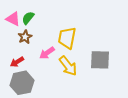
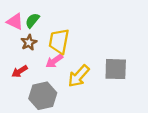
yellow trapezoid: (67, 38) -> (59, 41), moved
yellow arrow: (68, 66) -> (79, 76), turned 80
gray hexagon: (22, 83) -> (43, 96), moved

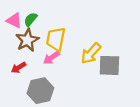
brown star: (29, 42) -> (27, 40), size x1.5
yellow arrow: (79, 76) -> (91, 53), moved

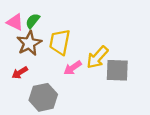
pink arrow: (51, 58) -> (73, 68), moved

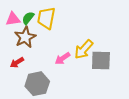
pink triangle: (15, 22) -> (13, 19), turned -35
yellow trapezoid: (60, 42) -> (46, 18), moved

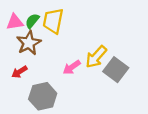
gray square: (101, 60) -> (116, 70), turned 35

